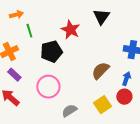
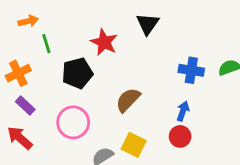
brown semicircle: (100, 71) -> (128, 100), moved
yellow square: (102, 105) -> (134, 145), moved, turned -30

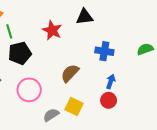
black triangle: (148, 24) -> (85, 17), turned 48
blue cross: (191, 70) -> (104, 51), moved
black pentagon: (77, 73) -> (20, 53), moved

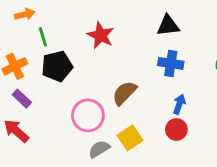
black triangle: (85, 17) -> (168, 26), moved
pink circle: (29, 90) -> (88, 115), moved
yellow square: (74, 107) -> (130, 138), turned 30

